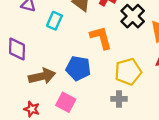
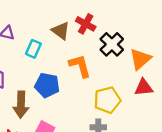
blue pentagon: (78, 68) -> (47, 85), moved
brown arrow: (42, 76) -> (21, 105), turned 105

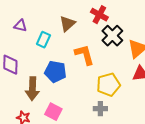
red cross: (86, 24) -> (99, 15), moved
brown triangle: (61, 31) -> (67, 24), turned 42

